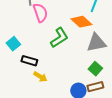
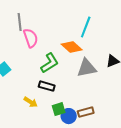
black rectangle: (29, 61) -> (47, 86), moved
green square: (95, 69) -> (59, 109), moved, turned 32

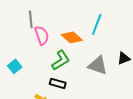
orange diamond: (72, 47) -> (72, 37), moved
gray triangle: (87, 68) -> (98, 65), turned 30

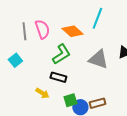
gray line: (31, 19) -> (24, 31), moved

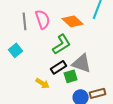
gray triangle: (98, 59) -> (82, 63), moved
black rectangle: (58, 77) -> (59, 67), turned -49
green square: (70, 100) -> (71, 76), moved

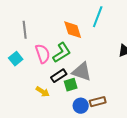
pink semicircle: (43, 19) -> (43, 54), moved
orange diamond: (73, 21) -> (73, 30), turned 30

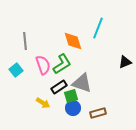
blue circle: (81, 106) -> (73, 108), moved

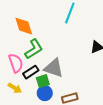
orange diamond: (73, 41) -> (24, 26), moved
pink semicircle: (43, 65) -> (16, 63), moved

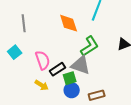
orange diamond: (24, 26) -> (69, 23), moved
green L-shape: (34, 49) -> (90, 46), moved

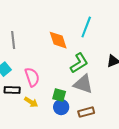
gray triangle: (81, 65) -> (83, 84), moved
black rectangle: (58, 69) -> (12, 90), moved, turned 35
green square: (70, 78) -> (59, 95), turned 32

